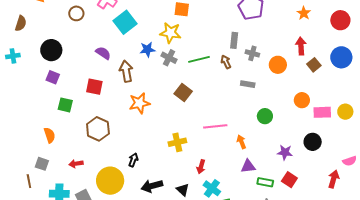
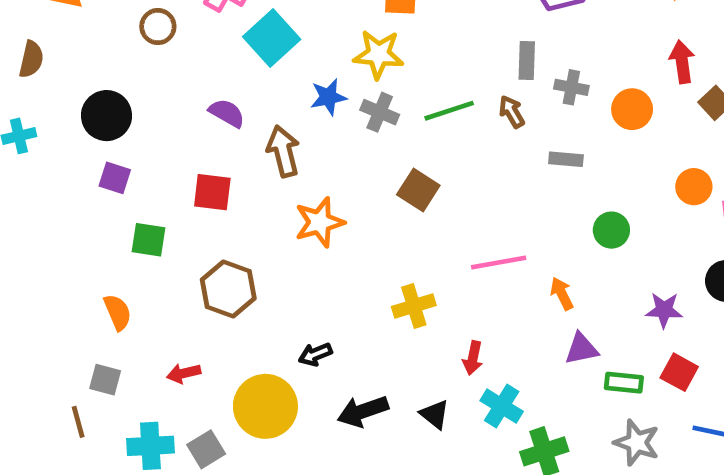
black arrow: (133, 160) -> (315, 354), turned -128

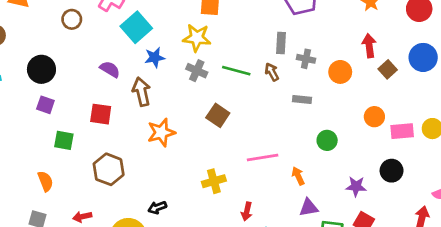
blue star: (328, 97) -> (155, 57), moved
green line: (449, 111) -> (236, 71), turned 32

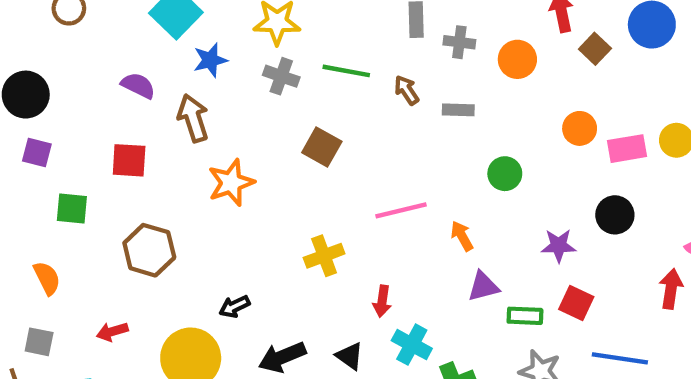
brown arrow: (272, 72) -> (407, 90), moved

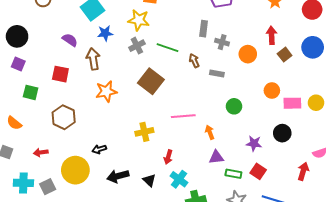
gray cross: (281, 76) -> (137, 46), turned 35
brown square: (322, 147) -> (151, 81), size x1.4
orange semicircle: (47, 278) -> (14, 123), turned 147

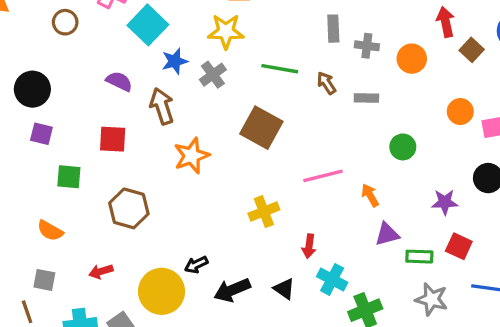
gray cross: (137, 46) -> (213, 75), moved
black arrow: (99, 149) -> (196, 265), moved

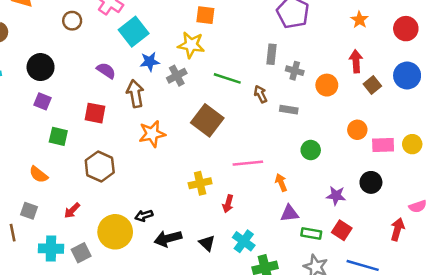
red arrow: (309, 246) -> (228, 204), moved
red arrow: (101, 272) -> (72, 210), turned -36

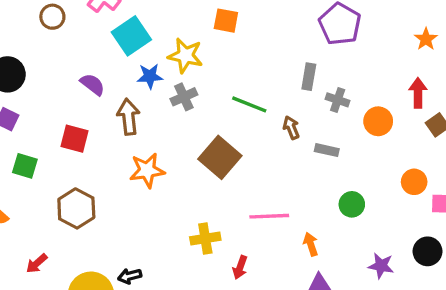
yellow star: (191, 45) -> (185, 56), moved

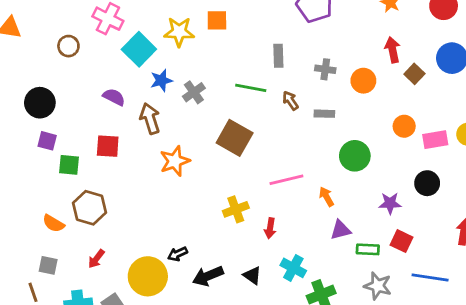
yellow star: (185, 56) -> (179, 32), moved
gray rectangle: (309, 77) -> (278, 56), moved
green square: (25, 166) -> (69, 165), moved
green circle: (352, 204) -> (355, 156), size x1.4
brown hexagon: (76, 208) -> (90, 208), moved

